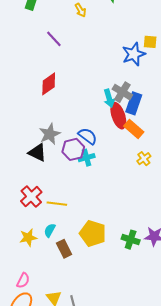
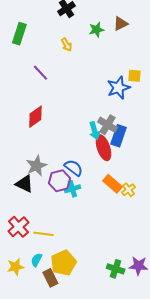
orange rectangle: (134, 129) -> (113, 184), moved
yellow pentagon: (93, 233) -> (63, 263), moved, turned 30

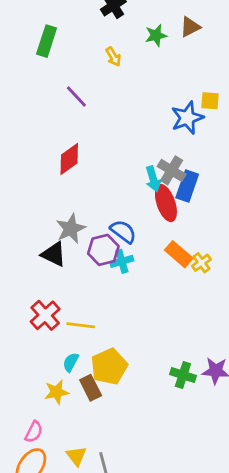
yellow star: (15, 267) -> (56, 392), moved

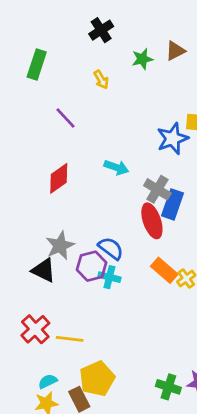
cyan arrow: (153, 179) -> (116, 167), moved, turned -55
cyan cross: (122, 261) -> (109, 277), turned 30
cyan semicircle: (71, 362) -> (48, 381), moved, turned 36

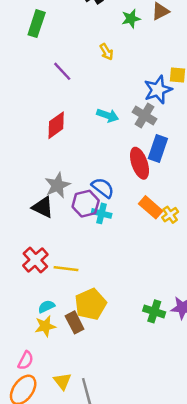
yellow arrow: (101, 80) -> (106, 52), moved
gray cross: (157, 189) -> (144, 115), moved

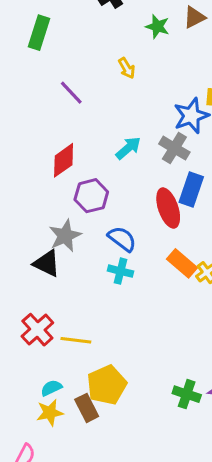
green star: (131, 19) -> (157, 27), turned 30
cyan arrow: (108, 115) -> (128, 148), turned -60
purple hexagon: (86, 204) -> (91, 196), moved

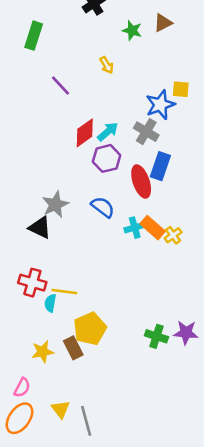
red diamond: (64, 160) -> (85, 133), moved
purple hexagon: (91, 196) -> (107, 158), moved
cyan cross: (121, 271) -> (135, 228), moved, turned -30
red cross: (37, 330) -> (32, 283), turned -32
cyan semicircle: (51, 388) -> (50, 303), moved, turned -54

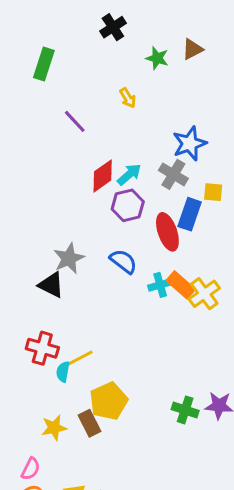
yellow square: (181, 89) -> (213, 192), moved
yellow cross: (173, 235) -> (204, 294), size x1.5
yellow line: (64, 292) -> (79, 358), turned -35

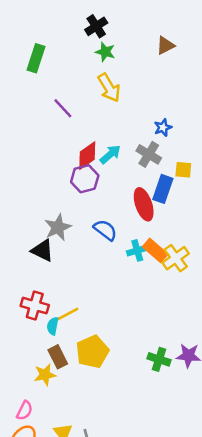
green star: (157, 58) -> (105, 52), moved
yellow arrow: (128, 98) -> (109, 88), size x1.6
blue star: (190, 144) -> (163, 127), size x0.6
purple hexagon: (128, 205) -> (85, 179), moved
brown rectangle: (89, 423) -> (58, 357), moved

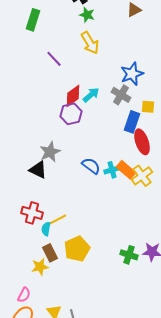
blue star: (163, 127) -> (132, 74), size x1.6
red ellipse: (144, 204) -> (142, 142), moved
blue semicircle: (105, 230) -> (91, 166), moved

